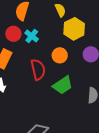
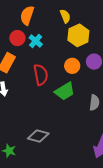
orange circle: (60, 55) -> (72, 66), moved

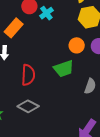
red semicircle: (41, 75) -> (28, 75), moved

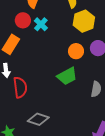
red semicircle: (28, 75) -> (20, 87), moved

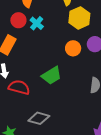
green trapezoid: (67, 76) -> (52, 76), moved
red semicircle: (20, 87) -> (19, 87), turned -65

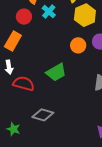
cyan cross: (37, 23) -> (49, 12), moved

